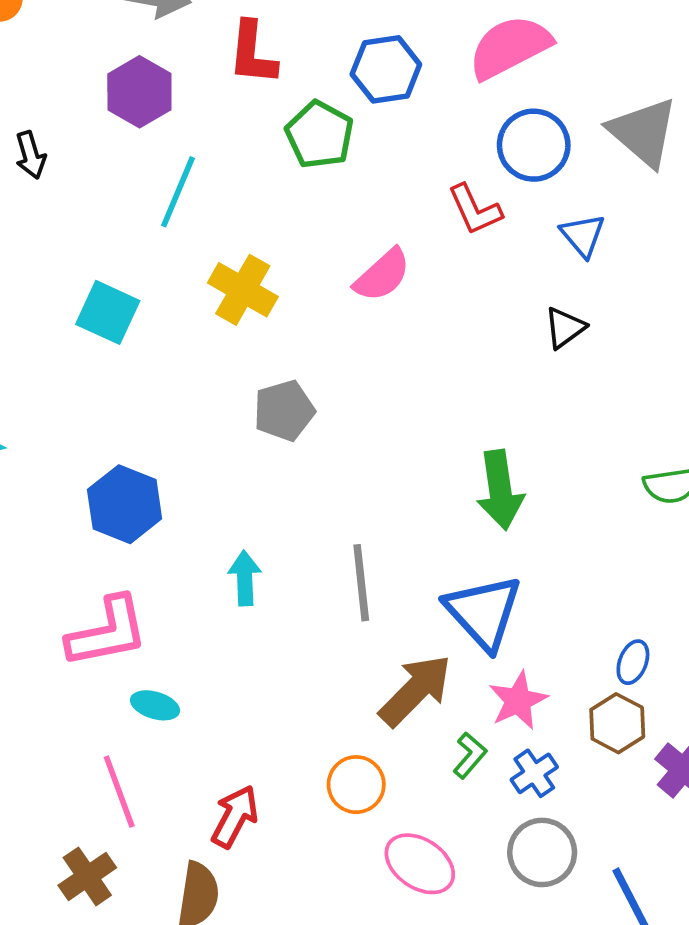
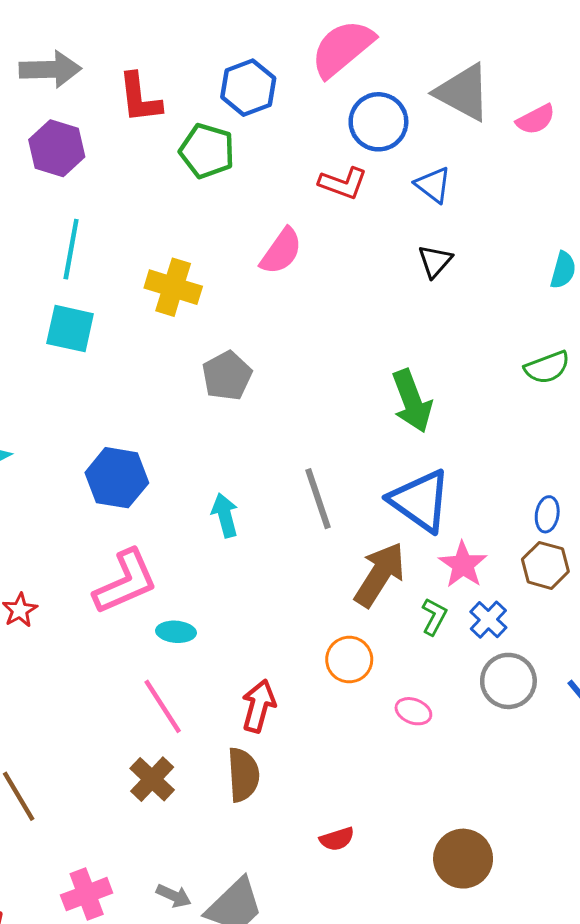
cyan line: (178, 192) -> (71, 249), moved
red L-shape: (475, 210) -> (343, 183), turned -33
pink ellipse: (420, 864) -> (413, 711), size x0.6

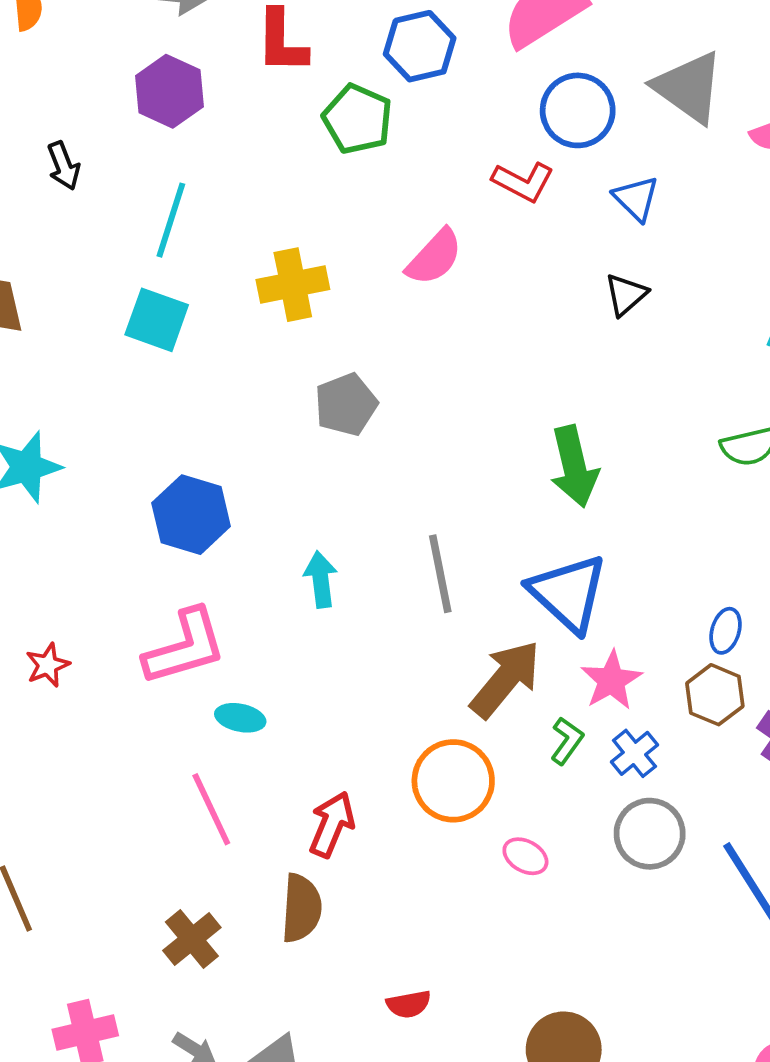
yellow cross: (173, 287) -> (293, 285), turned -36
orange circle: (349, 660) -> (453, 781), size x1.4
brown cross: (152, 779) -> (192, 939), moved

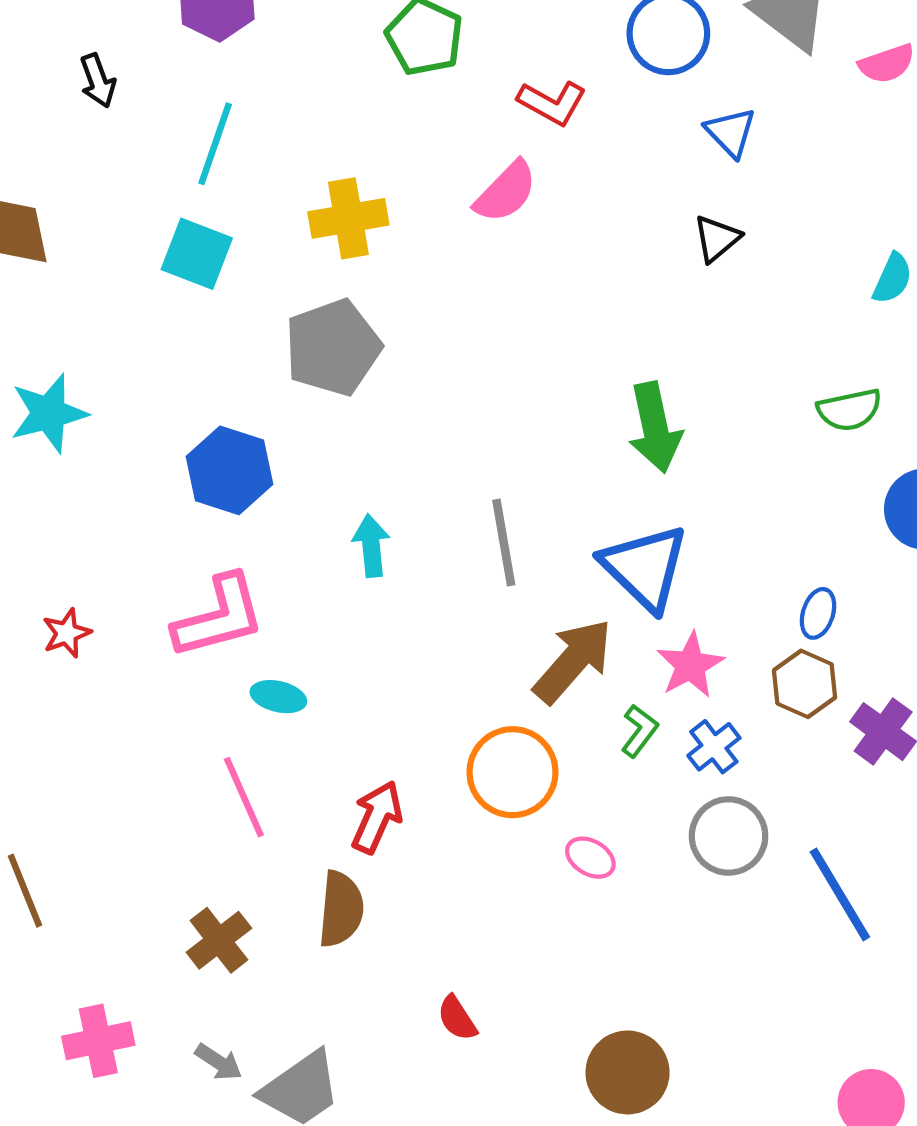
red L-shape: (523, 182) -> (552, 103), moved
gray pentagon: (346, 405) -> (333, 348), moved, size x1.4
red semicircle: (409, 1004) -> (457, 1018), turned 66

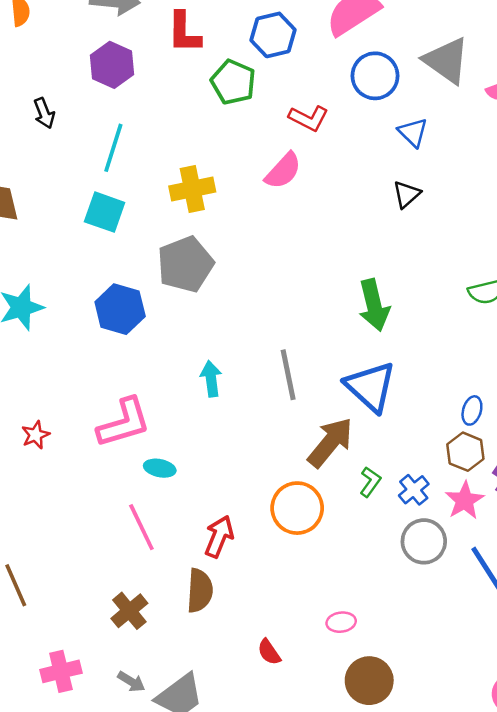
blue hexagon: (230, 470) -> (120, 309), moved
pink star: (690, 665) -> (465, 500), moved
pink ellipse: (590, 858) -> (341, 622), moved, turned -36

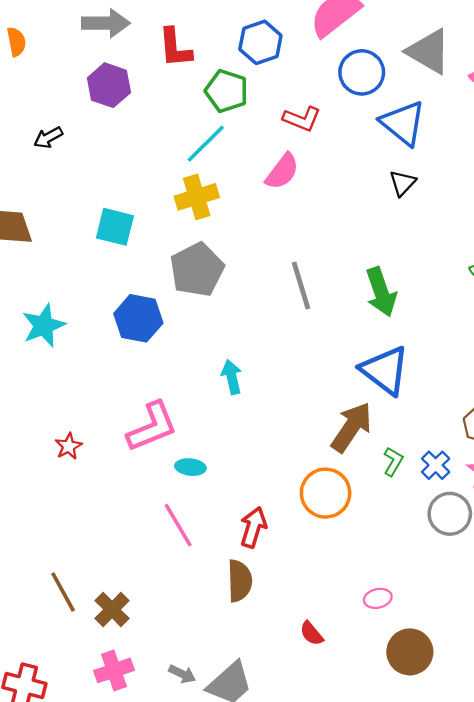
black arrow: (44, 113) -> (48, 138), turned 88
blue triangle: (413, 132) -> (403, 123), size x1.6
cyan line: (113, 148) -> (206, 144), moved, turned 33
gray line: (288, 375) -> (301, 285), moved
brown cross: (129, 611) -> (112, 609), moved

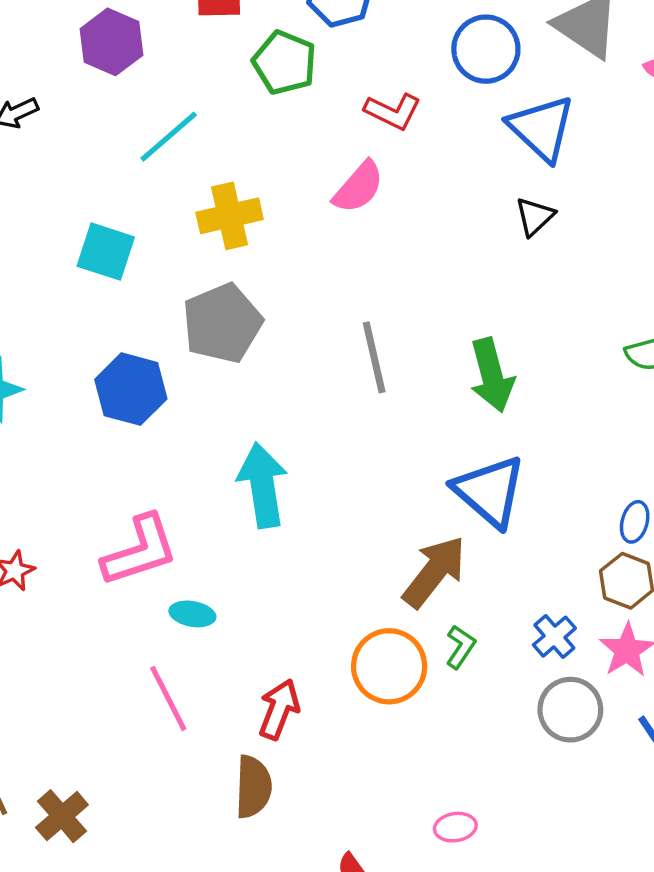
cyan line: (206, 144) -> (169, 137), moved
cyan arrow: (232, 377) -> (263, 485), size x1.6
green L-shape: (393, 461) -> (461, 647), moved

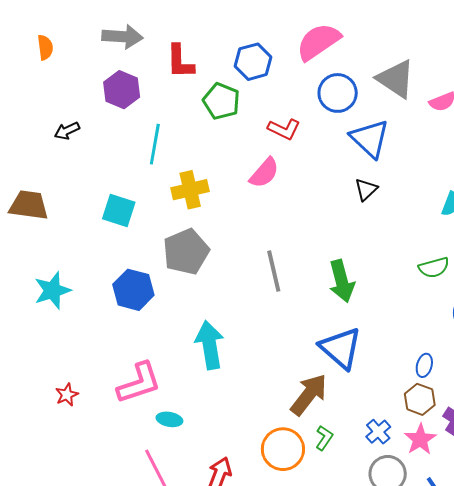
cyan line: (169, 137) -> (155, 144), turned -39

